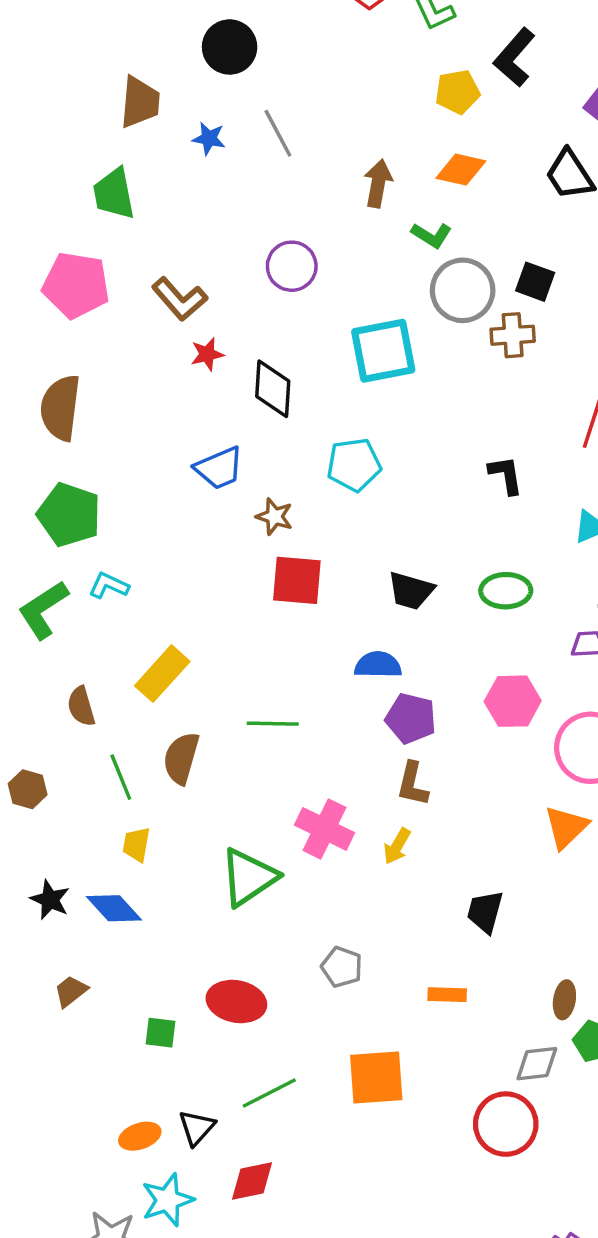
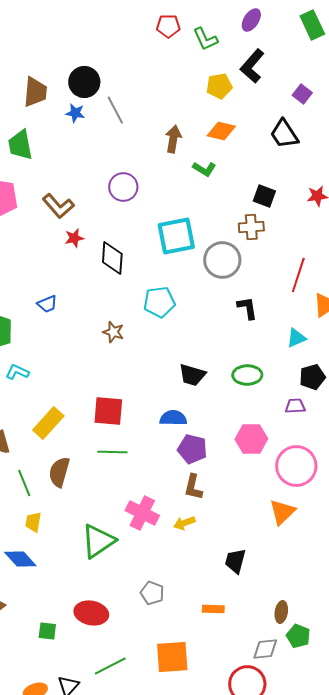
black circle: (230, 47) -> (84, 82), moved
gray circle: (463, 290) -> (222, 260), moved
blue trapezoid: (219, 468) -> (47, 304), moved, size x0.7
red square: (297, 580) -> (108, 411), moved
yellow arrow: (397, 846) -> (184, 523), turned 40

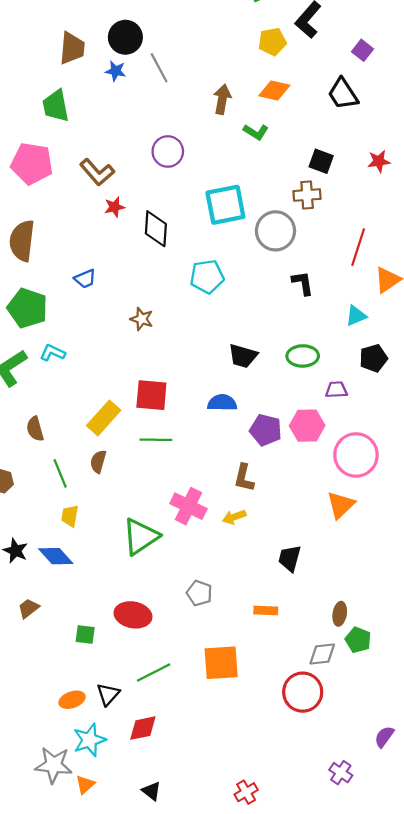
brown star: (113, 332) -> (142, 319), moved
purple trapezoid: (295, 406) -> (336, 390), moved
yellow rectangle: (48, 423) -> (104, 418), moved
purple pentagon: (192, 449) -> (266, 430), moved
brown semicircle: (59, 472) -> (98, 461), size x0.7

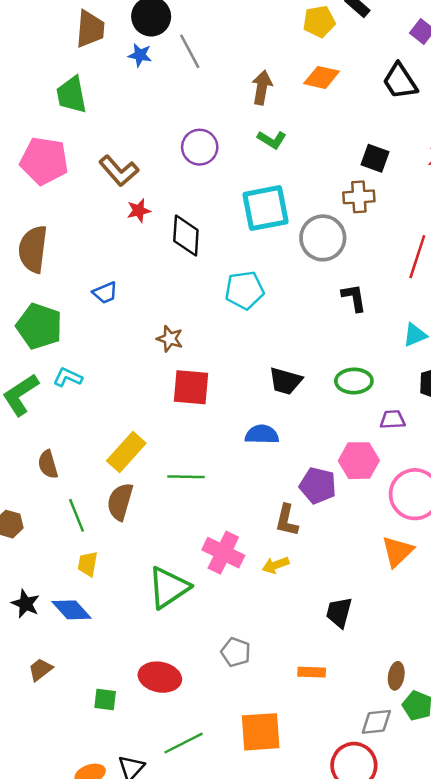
green L-shape: (256, 132) -> (272, 140), moved
red square: (151, 395) -> (191, 387), moved
purple pentagon: (266, 430) -> (318, 485), moved
brown semicircle: (98, 461) -> (120, 502), size x1.4

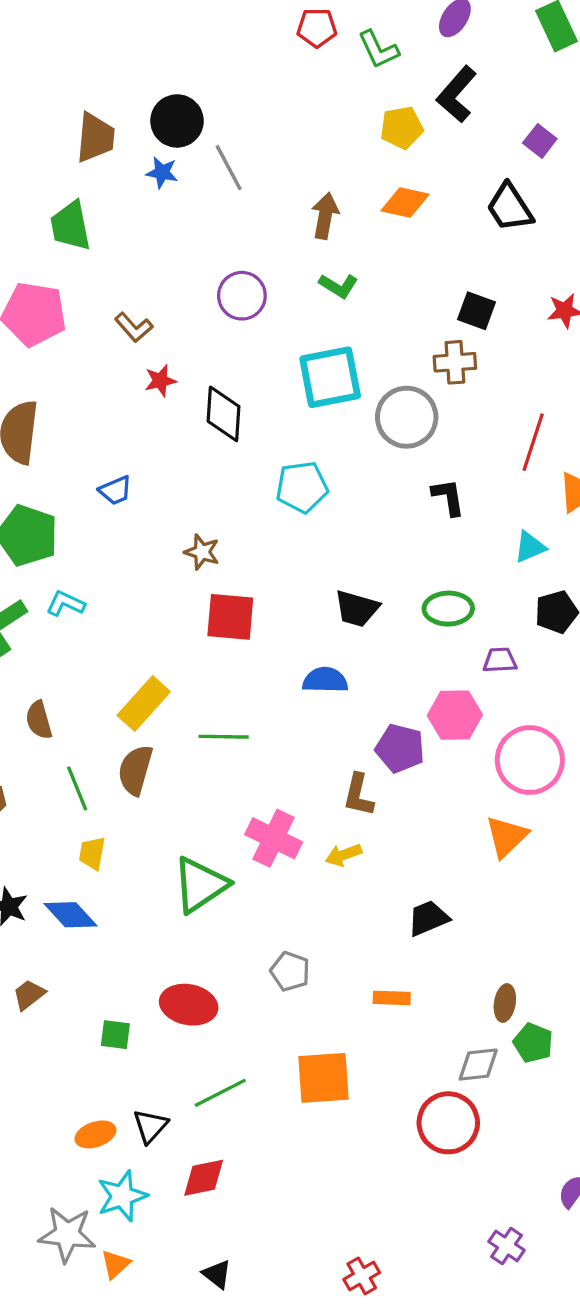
brown L-shape: (119, 171) -> (134, 327), size x0.7
black trapezoid: (339, 612) -> (428, 918), turned 52

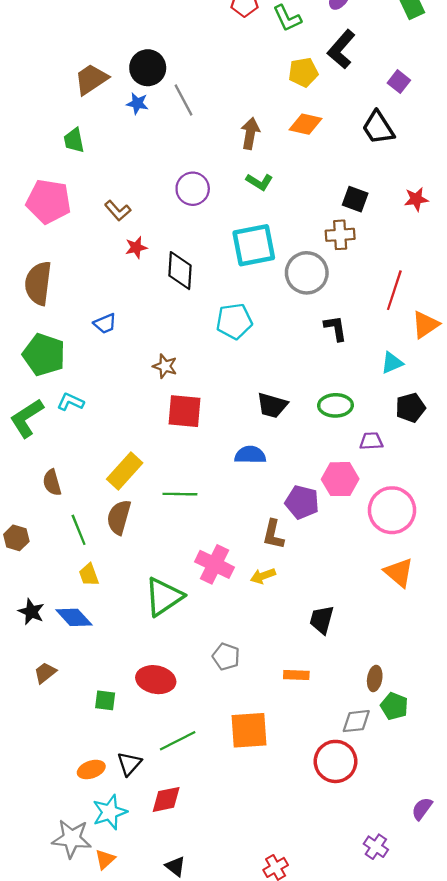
brown trapezoid: (95, 138) -> (91, 79), turned -129
green trapezoid: (70, 226) -> (74, 140), size x0.7
orange triangle: (507, 837) -> (399, 572), moved, turned -36
yellow trapezoid: (92, 853) -> (89, 575), turned -30
black trapezoid: (428, 918) -> (322, 620), turned -52

